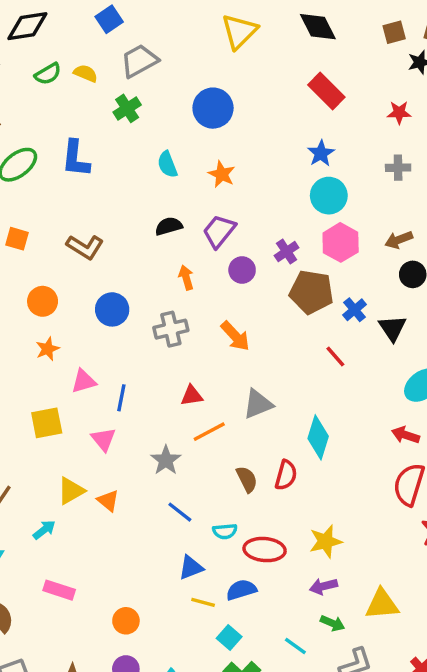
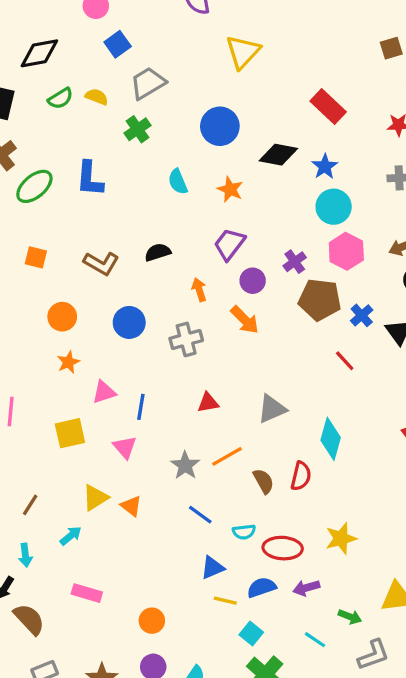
black diamond: (318, 27) -> (278, 155), moved, turned -51
black semicircle: (169, 226) -> (158, 252), moved
orange arrow: (235, 336) -> (245, 320), moved
orange line: (209, 432) -> (227, 456), moved
purple arrow: (323, 586) -> (306, 588), moved

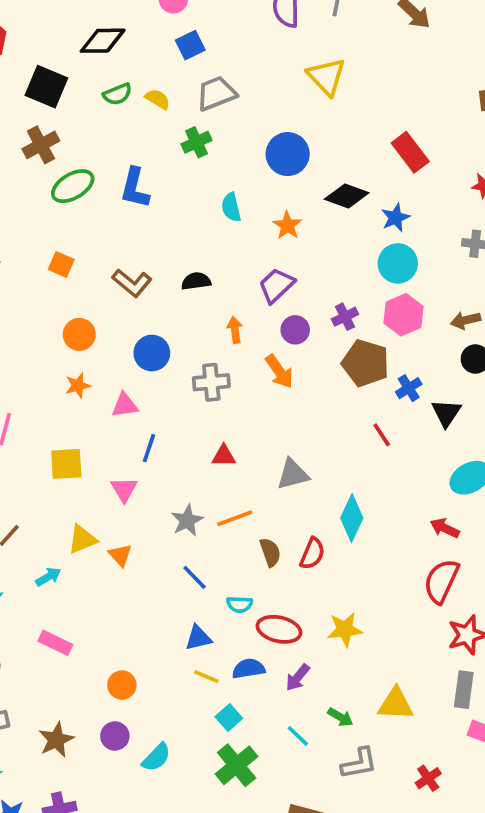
yellow triangle: (243, 52) -> (326, 77), turned -36
pink triangle: (104, 392) -> (125, 405), moved
purple arrow: (306, 588) -> (298, 677), turned -45

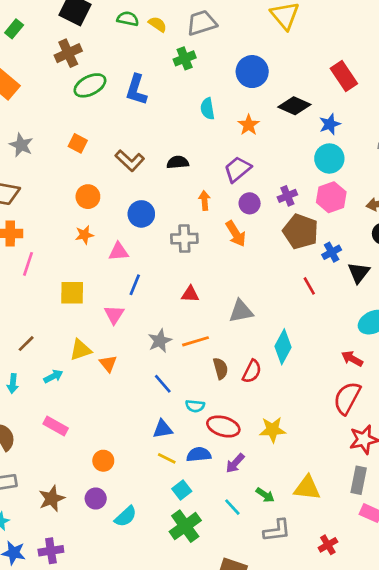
green semicircle: (117, 94) -> (128, 19), turned -150

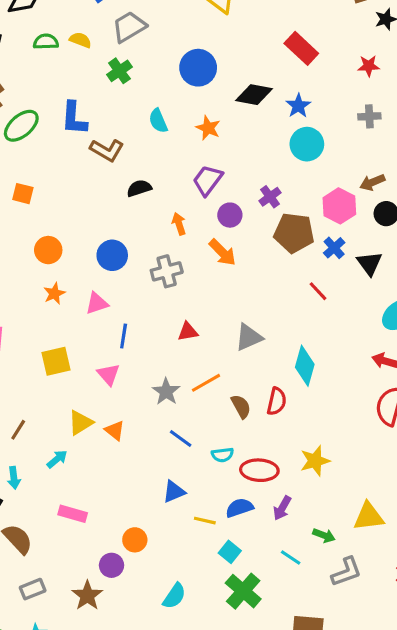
brown L-shape: (130, 161) -> (107, 150), moved
pink hexagon: (331, 197) -> (339, 206), moved
blue triangle: (163, 429) -> (174, 492), moved
purple circle: (96, 499) -> (112, 565), moved

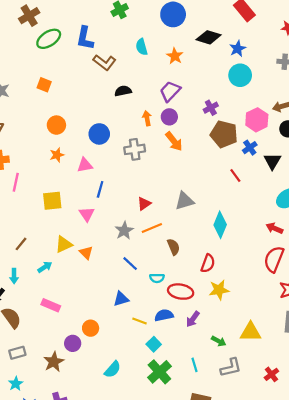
purple circle: (230, 215) -> (169, 117), moved
red triangle: (188, 332) -> (144, 204), moved, turned -32
red semicircle: (277, 401) -> (208, 263), moved
cyan line: (291, 557) -> (195, 365), moved, turned 32

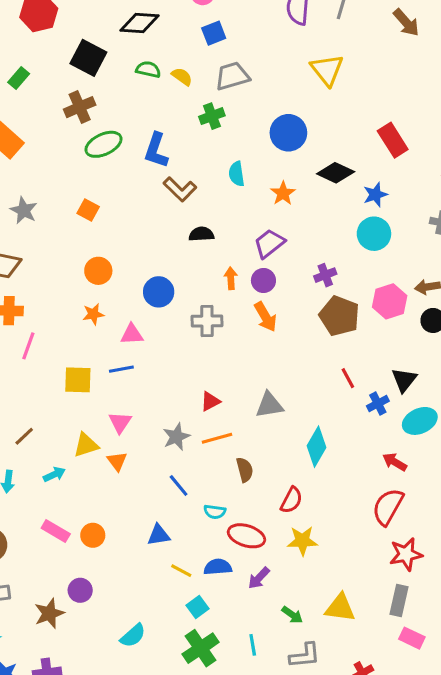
blue cross: (250, 148) -> (378, 404), moved
black triangle: (272, 161) -> (404, 380), moved
blue line: (100, 189) -> (121, 369), moved, turned 56
pink triangle: (87, 214) -> (120, 422), moved
orange circle: (91, 328) -> (93, 535), moved

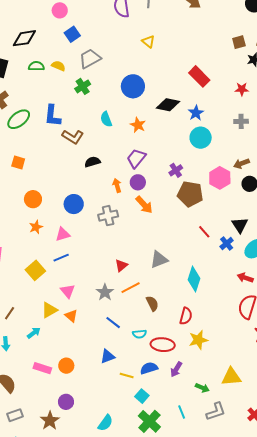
yellow triangle: (327, 70) -> (148, 41), size x0.6
yellow square: (78, 380) -> (35, 270), turned -30

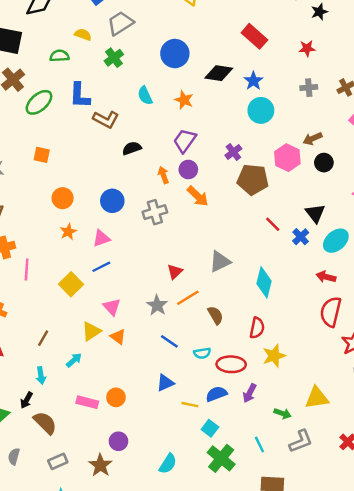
green semicircle: (36, 66) -> (59, 56), moved

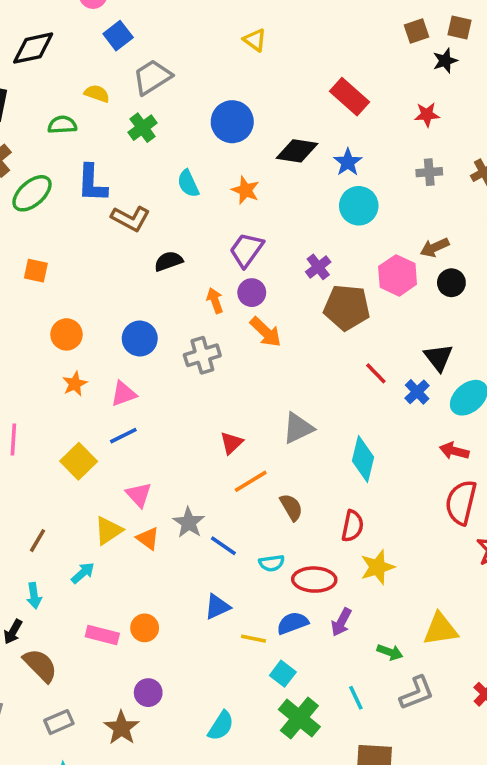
gray star: (157, 305) -> (189, 523), moved

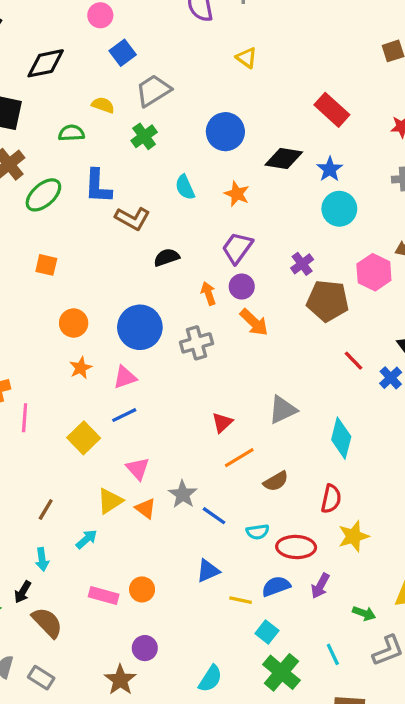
blue circle: (140, 339) -> (140, 327), size x1.4
brown semicircle: (291, 507) -> (276, 481), turned 90
gray rectangle: (59, 722) -> (41, 678), moved, turned 55

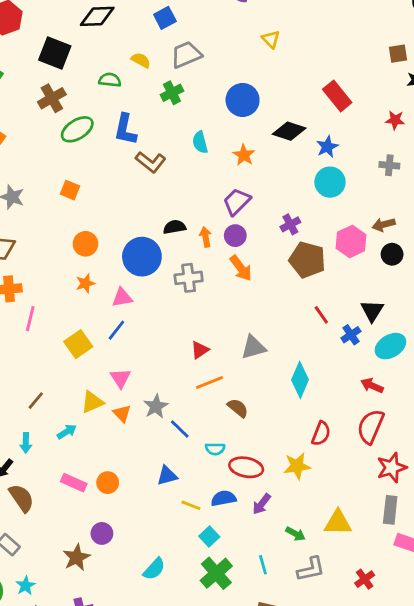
black semicircle: (167, 257) -> (175, 227), moved
blue line: (124, 415) -> (116, 330), turned -35
brown semicircle: (276, 481) -> (238, 408), turned -120
red semicircle: (331, 499) -> (321, 434), moved

